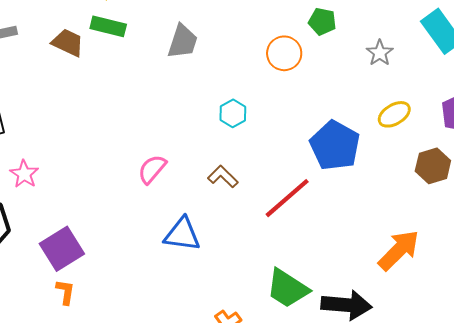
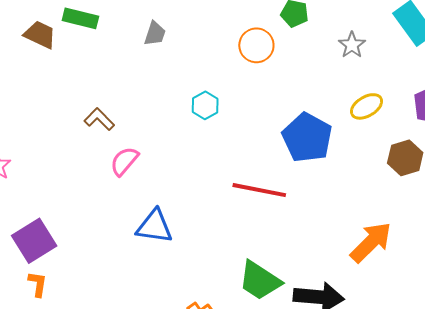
gray trapezoid: (183, 42) -> (155, 34), size x0.7
brown L-shape: (223, 177) -> (99, 119), moved
red line: (287, 198) -> (259, 190), turned 52

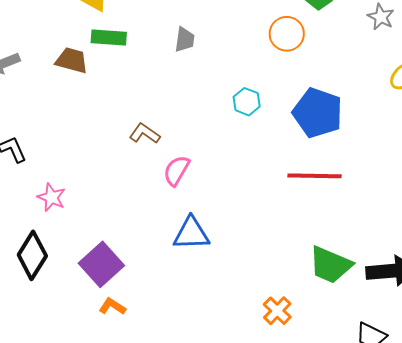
blue pentagon: (307, 138) -> (318, 113), moved
blue triangle: (154, 226) -> (191, 234), moved
orange L-shape: (38, 284) -> (112, 306), turned -56

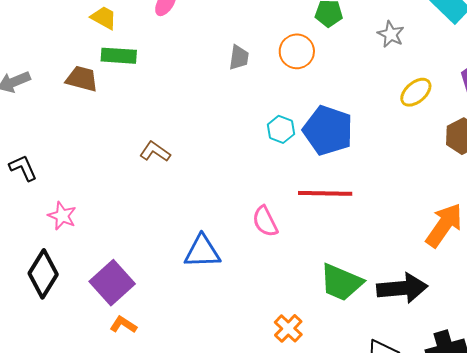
gray trapezoid: (185, 40) -> (239, 57), moved
cyan hexagon: (247, 102) -> (281, 129), moved
pink semicircle: (177, 171) -> (265, 221), moved, turned -56

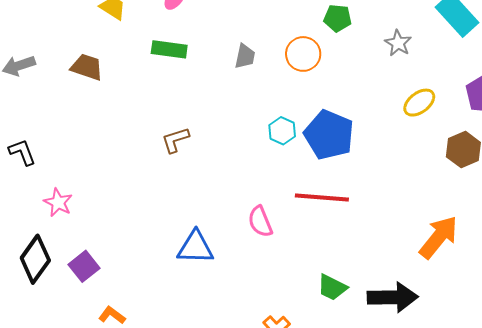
green rectangle: (119, 56) -> (169, 49), moved
brown L-shape: (155, 152) -> (175, 140), moved, turned -56
green trapezoid: (341, 282) -> (332, 287), size x0.7
purple square: (112, 283) -> (84, 266), moved, size x0.7

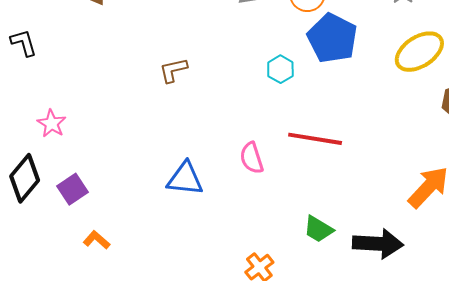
yellow ellipse: (419, 103) -> (419, 52), size x1.5
blue pentagon: (329, 135) -> (332, 38), moved
black L-shape: (22, 152) -> (24, 43), moved

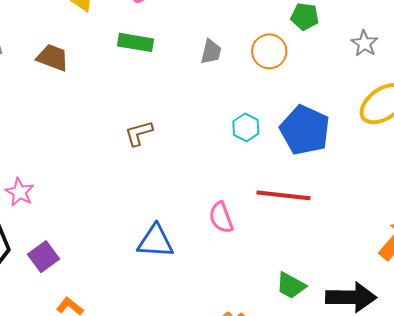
blue pentagon: (332, 38) -> (305, 130), moved

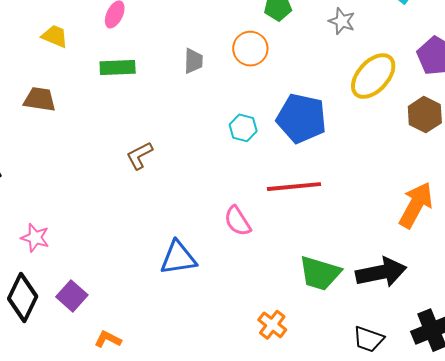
green trapezoid: (291, 286) -> (320, 273), size x1.4

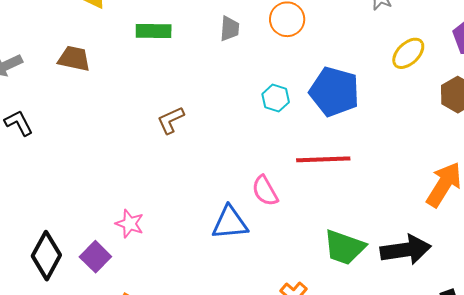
yellow ellipse: (373, 76) -> (408, 53), size x0.7
pink star: (35, 238) -> (130, 224), moved
blue triangle: (178, 258) -> (230, 223), moved

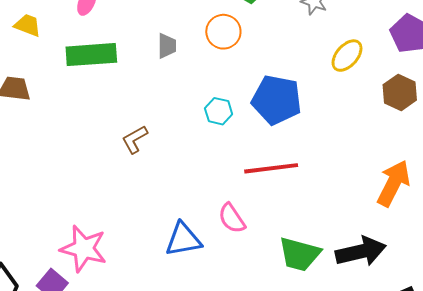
green rectangle: (154, 31) -> (91, 55), size x1.4
brown L-shape: (171, 120) -> (135, 139), moved
pink semicircle: (265, 191) -> (232, 218), moved
pink star: (130, 224) -> (84, 249), size x1.6

